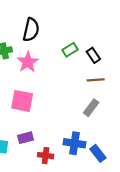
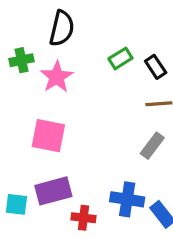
purple rectangle: (25, 138) -> (53, 191), size x1.5

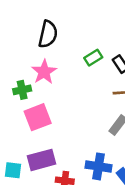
green cross: (22, 60) -> (22, 90), moved
pink square: (48, 136) -> (38, 117), turned -32

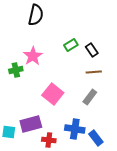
black semicircle: (48, 34) -> (36, 15), moved
pink square: (38, 117) -> (53, 94), moved, turned -30

